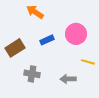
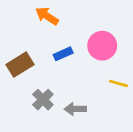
gray cross: (32, 74) -> (43, 100), turned 35
gray arrow: (68, 79) -> (75, 109), moved

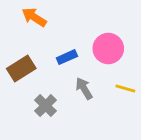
orange arrow: (47, 16) -> (34, 17), moved
gray arrow: (75, 109) -> (84, 88), moved, turned 60

